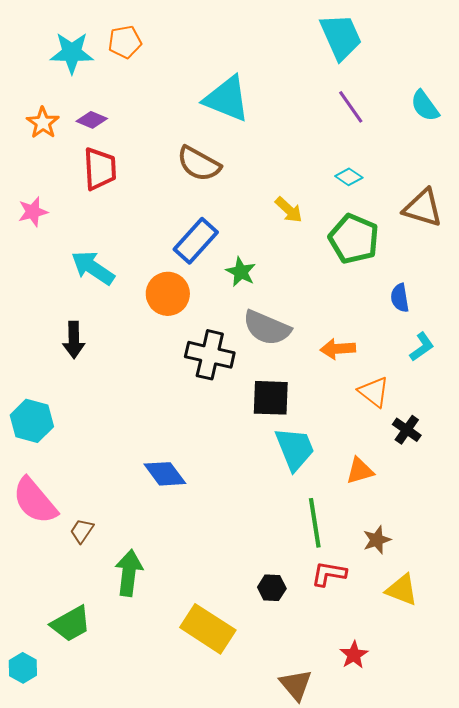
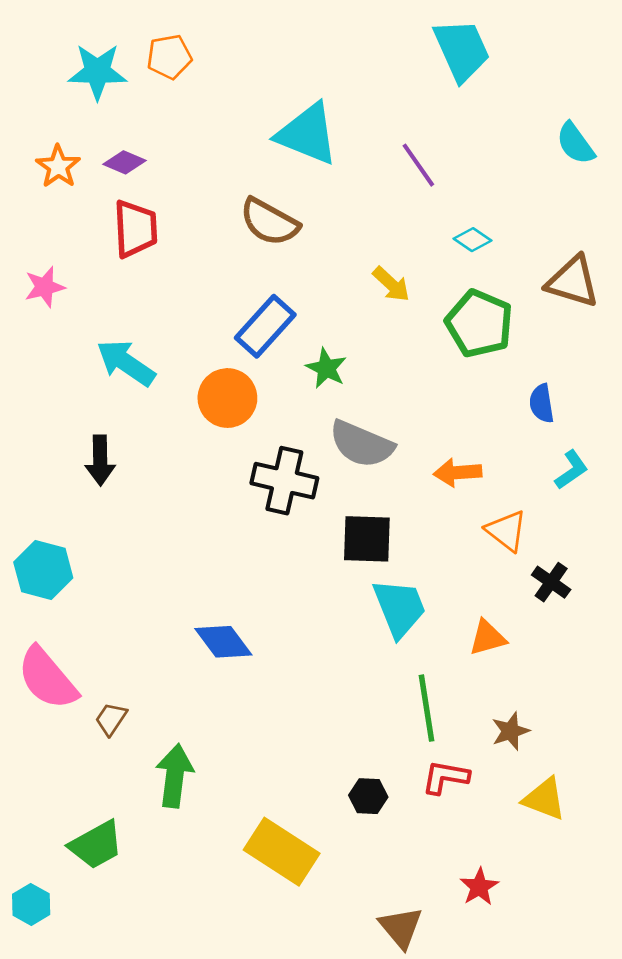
purple line: (351, 107) -> (418, 165), moved

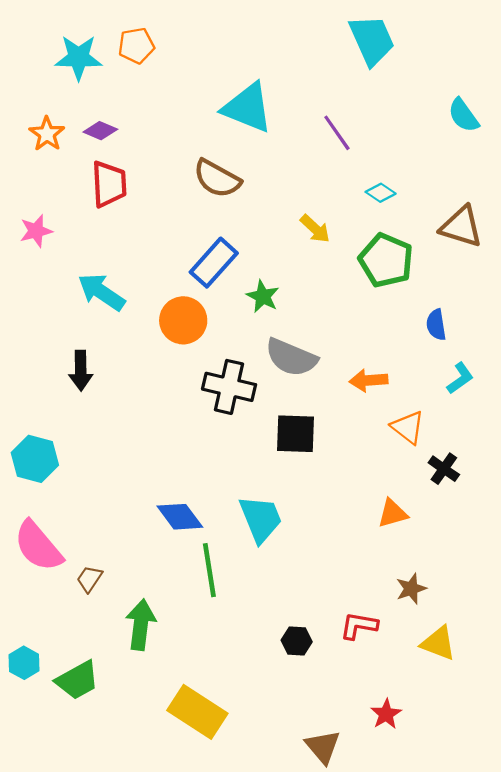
cyan trapezoid: (399, 608) -> (261, 519), moved
green line: (426, 708) -> (209, 570), moved
yellow rectangle: (282, 852) -> (197, 712), moved
cyan hexagon: (31, 904) -> (24, 663), moved

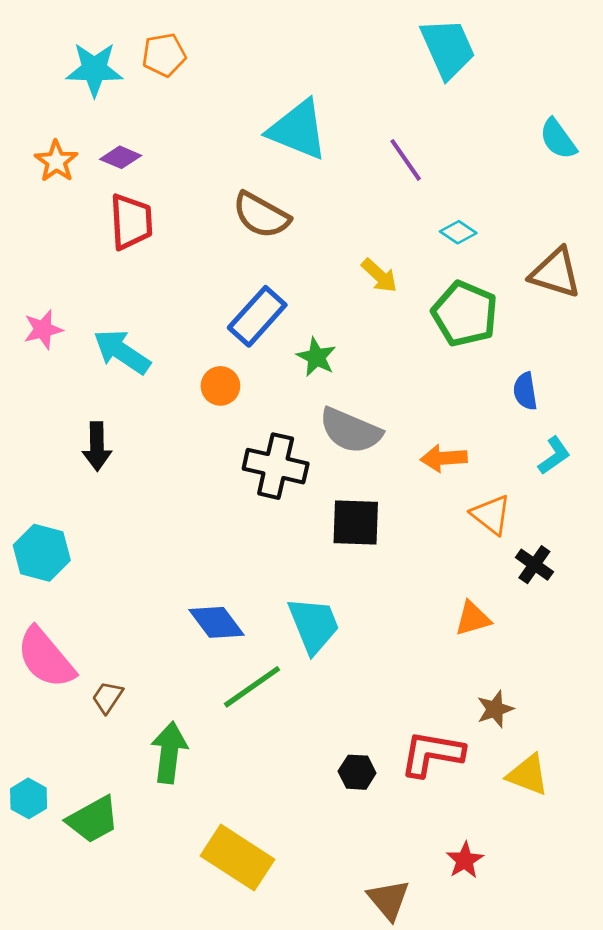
pink star: (36, 231) -> (43, 329), moved
orange circle: (183, 320) -> (220, 386), size x0.7
green line: (209, 570) -> (252, 687), turned 64
red L-shape: (359, 626) -> (432, 754), size x1.4

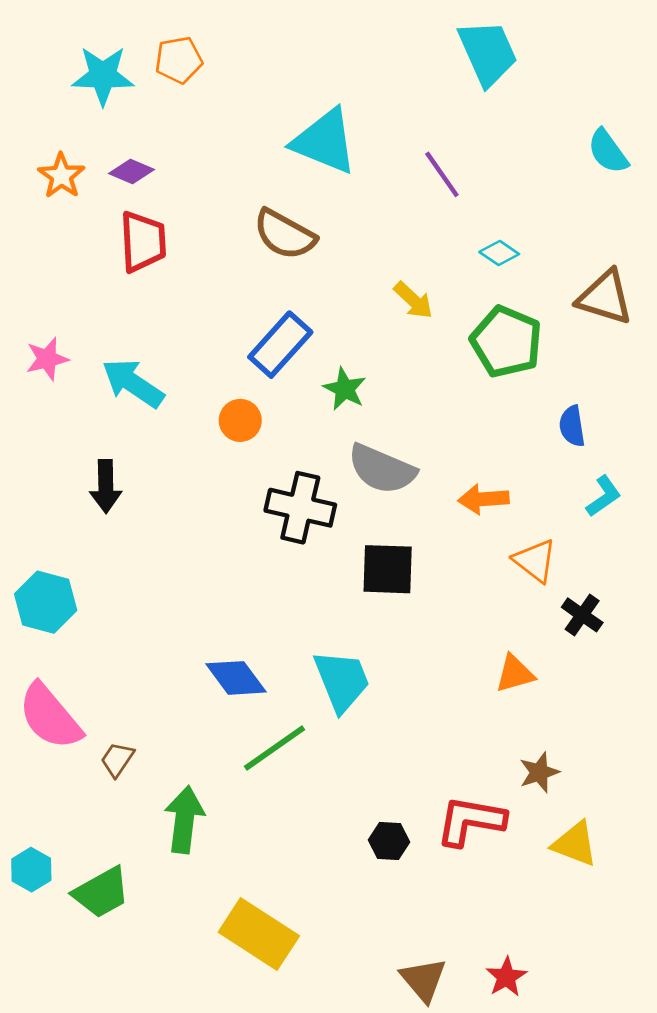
red star: (465, 860) -> (506, 977), moved

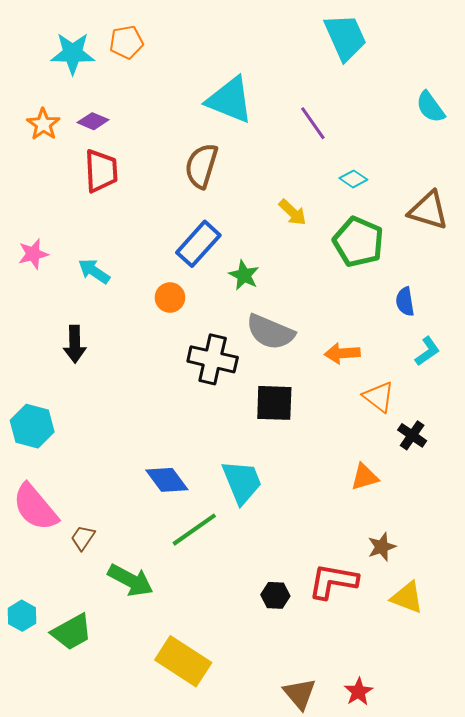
brown semicircle: (285, 234) -> (201, 166), turned 78
cyan arrow: (133, 383) -> (94, 271), size x0.7
green arrow: (184, 820) -> (130, 580), turned 111

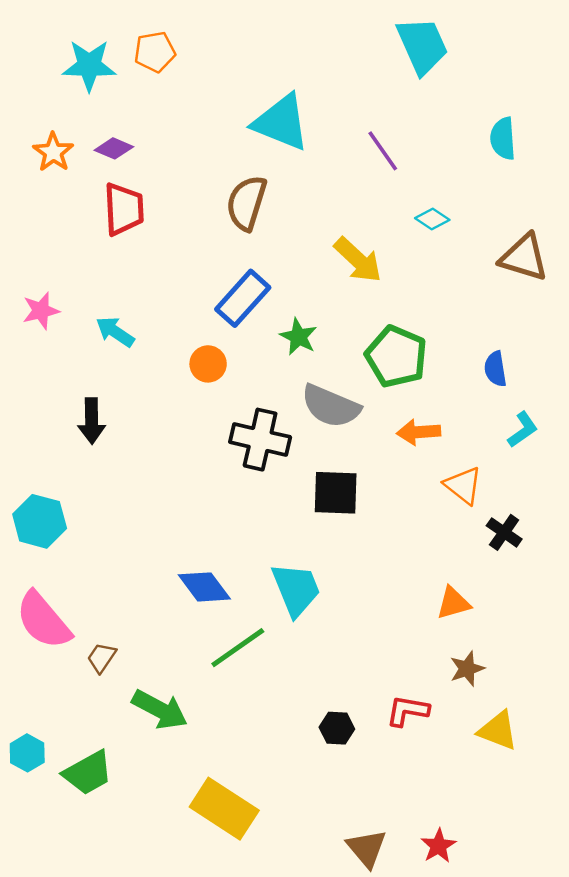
cyan semicircle: (430, 107) -> (503, 139), moved, turned 32
yellow arrow: (293, 212) -> (358, 260), size x1.4
green pentagon: (358, 242) -> (396, 357), moved
orange triangle: (365, 477) -> (453, 603), moved
red L-shape: (333, 581) -> (407, 711), size x0.7

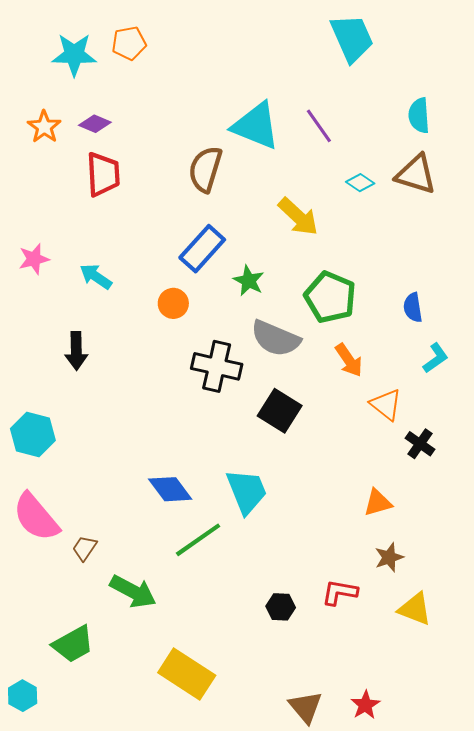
cyan triangle: (281, 122) -> (256, 126), moved
brown triangle: (524, 257) -> (416, 174), moved
orange arrow: (419, 432) -> (349, 360), turned -120
black square: (336, 493) -> (280, 411), turned 30
cyan hexagon: (27, 753) -> (23, 696), moved

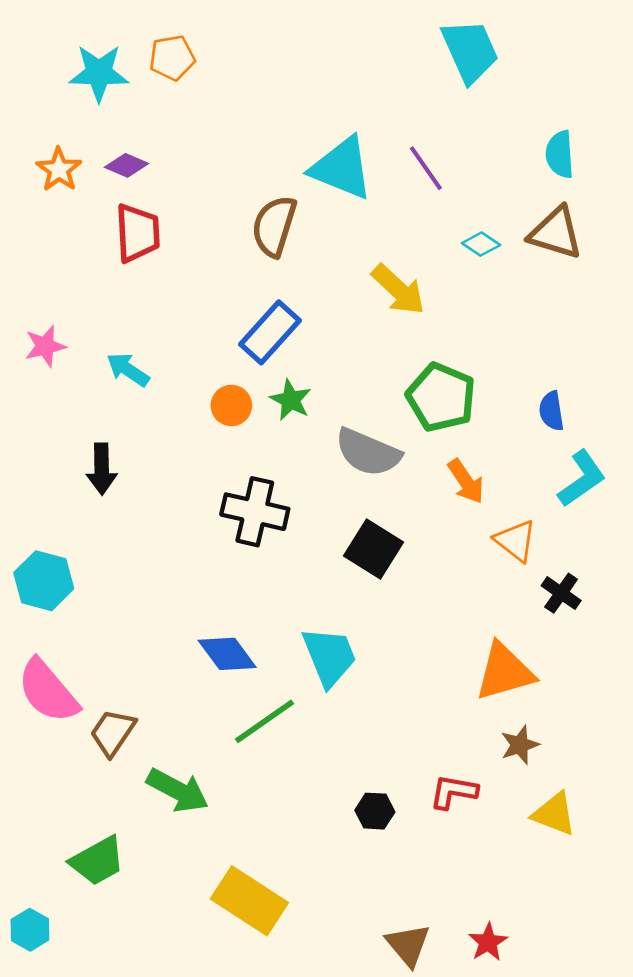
green star: (249, 281) -> (291, 400), moved
cyan L-shape: (436, 358) -> (582, 479), size x1.4
black cross: (217, 366) -> (255, 512), moved
orange triangle: (378, 503) -> (505, 672), size x1.6
brown trapezoid: (85, 548) -> (113, 732), size x1.4

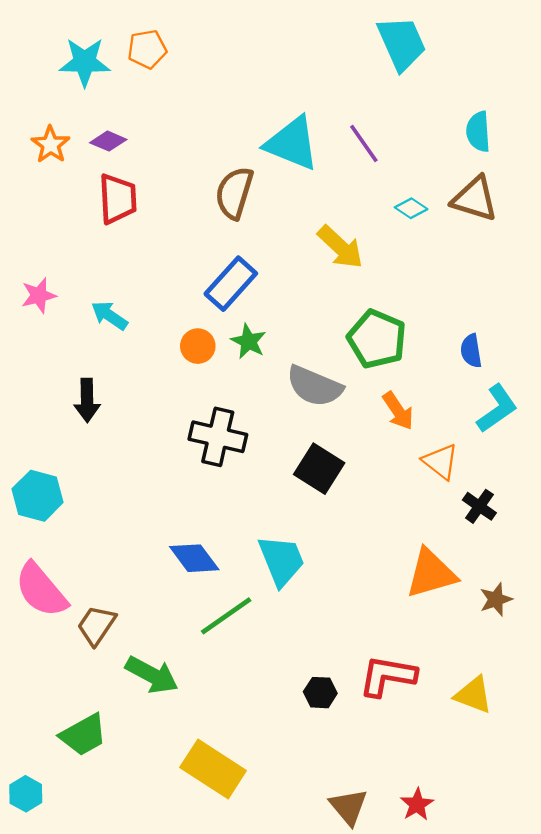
brown star: (520, 745) -> (496, 599), moved
red L-shape: (453, 792) -> (387, 676), size x1.4

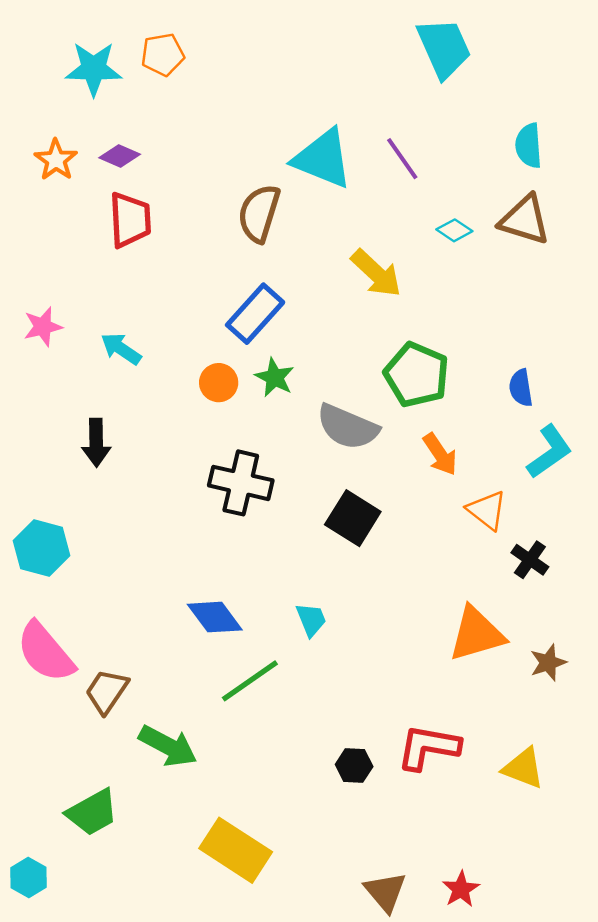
cyan trapezoid: (281, 561) -> (311, 620), size x0.6

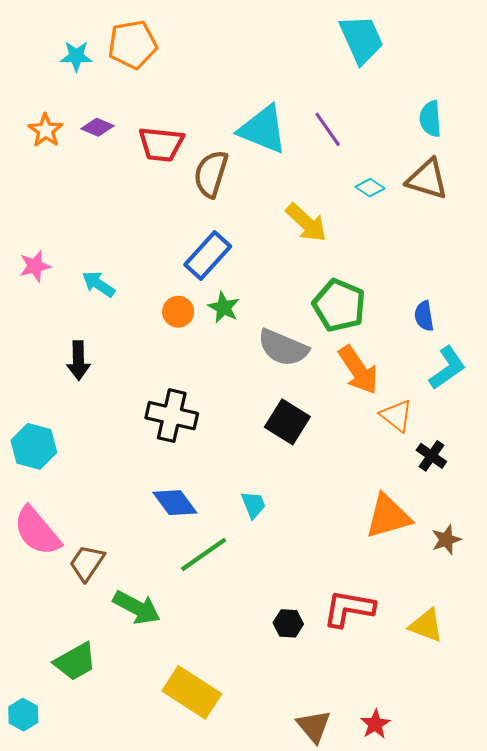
orange pentagon: (163, 54) -> (132, 45), size x1.4
cyan star: (94, 69) -> (76, 56), size x0.7
red trapezoid: (130, 220) -> (161, 144), moved, turned 99
orange arrow: (440, 454) -> (358, 370), size x1.4
black cross: (241, 483) -> (172, 416), moved

